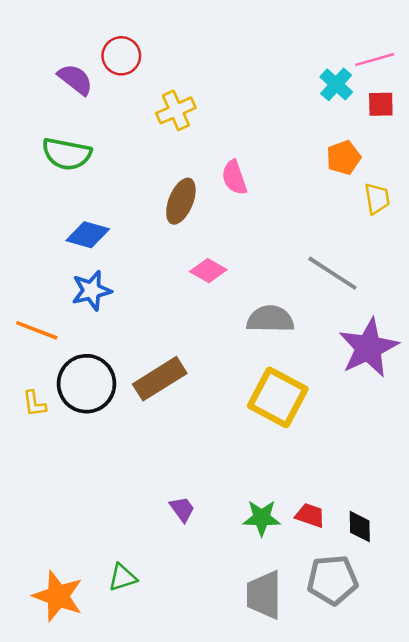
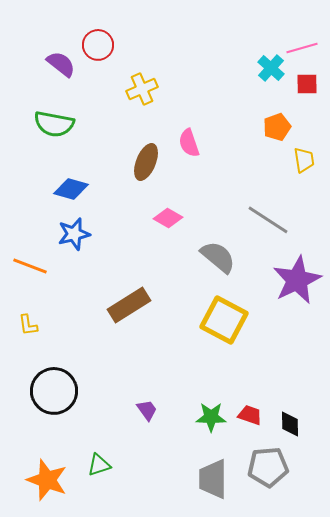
gray semicircle: (270, 319) -> (218, 257), turned 39
black circle: (87, 384) -> (54, 391), moved

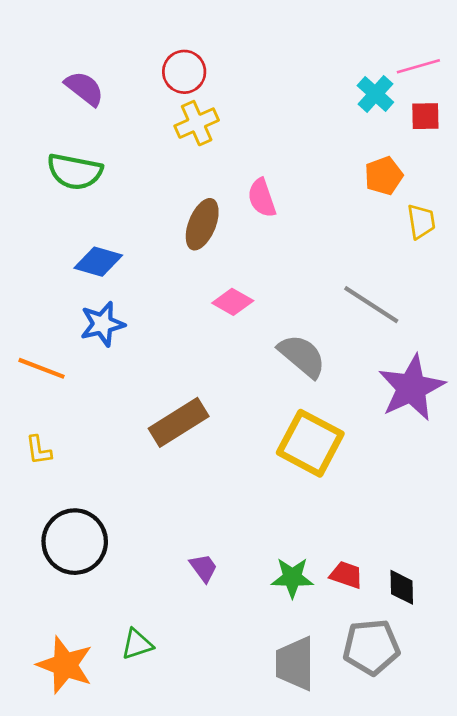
red circle: (98, 45) -> (184, 72), moved

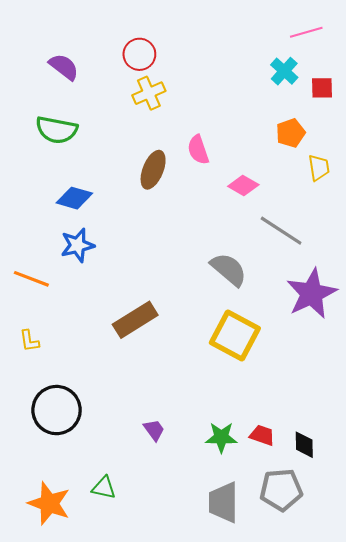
pink line: (418, 66) -> (306, 32), moved
pink diamond: (233, 302) -> (243, 185), moved
green triangle: (137, 644) -> (104, 488), turned 30

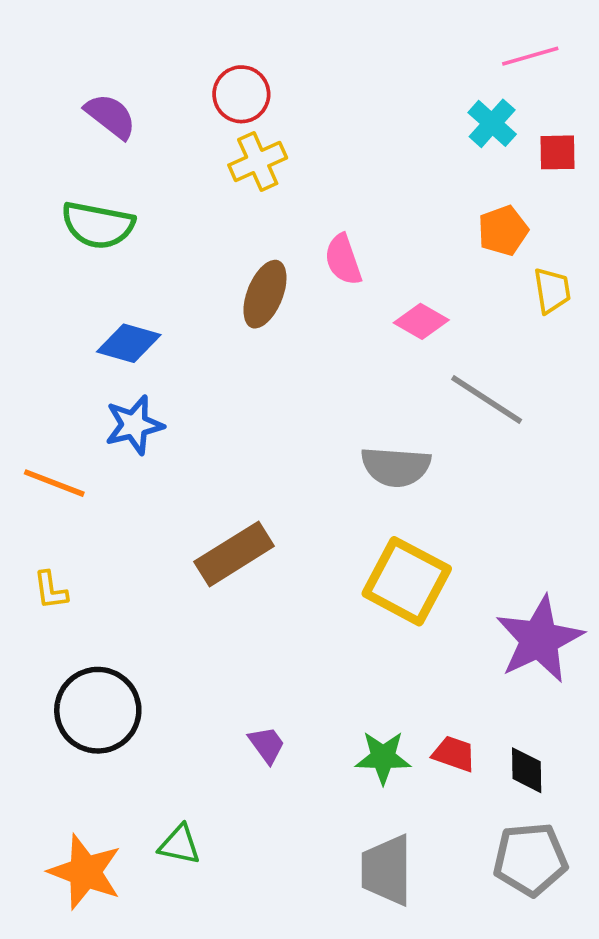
gray semicircle: (229, 269) -> (396, 467), turned 144
purple star: (312, 294) -> (539, 639), moved
gray pentagon: (281, 490) -> (530, 859), moved

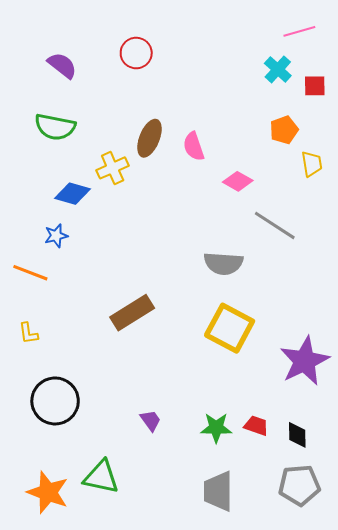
yellow cross: (258, 161) -> (113, 168), moved
brown ellipse: (265, 294) -> (149, 138), moved
blue star: (134, 425) -> (56, 236), moved, size x0.7
green triangle: (180, 845) -> (101, 477), size x1.5

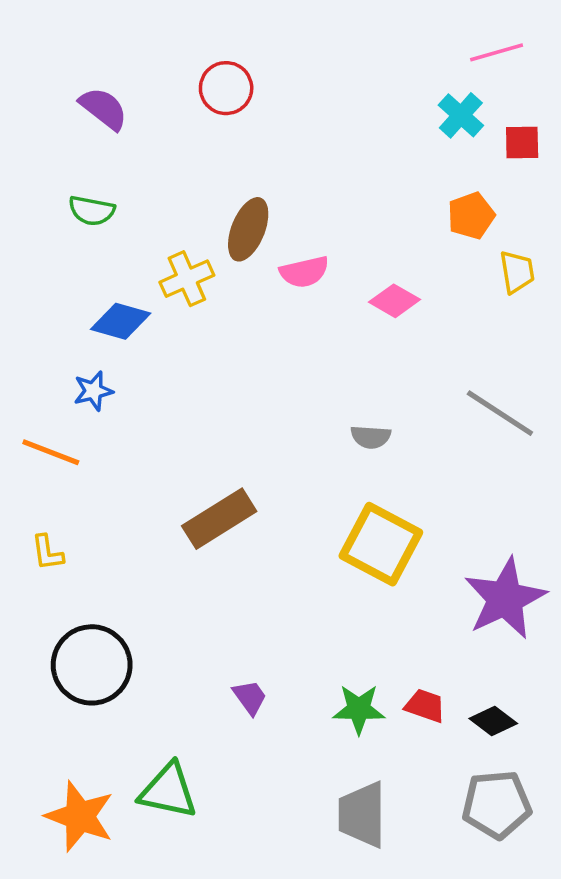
green semicircle: (55, 127) -> (92, 211), size x0.7
pink semicircle: (194, 146) -> (304, 272), moved, turned -84
gray line: (275, 225) -> (500, 413), moved
gray semicircle: (223, 263) -> (371, 437), size x0.6
black diamond: (297, 435) -> (493, 721), turned -52

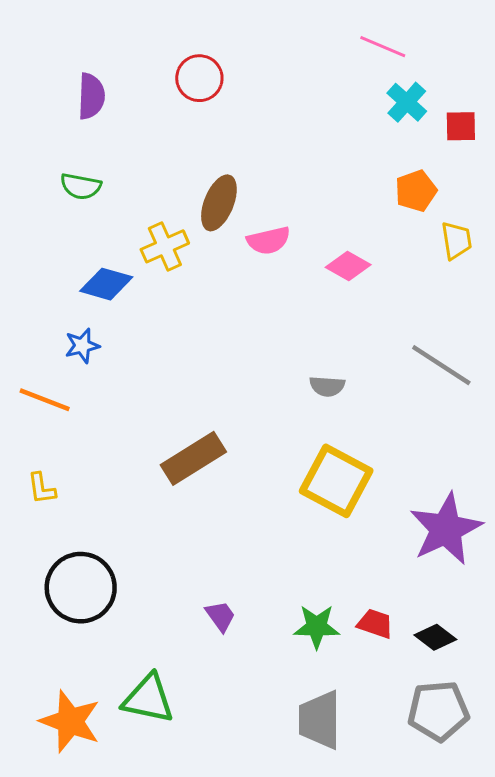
pink line: (497, 52) -> (383, 47), moved, turned 39
purple semicircle: (104, 109) -> (91, 96), turned 54

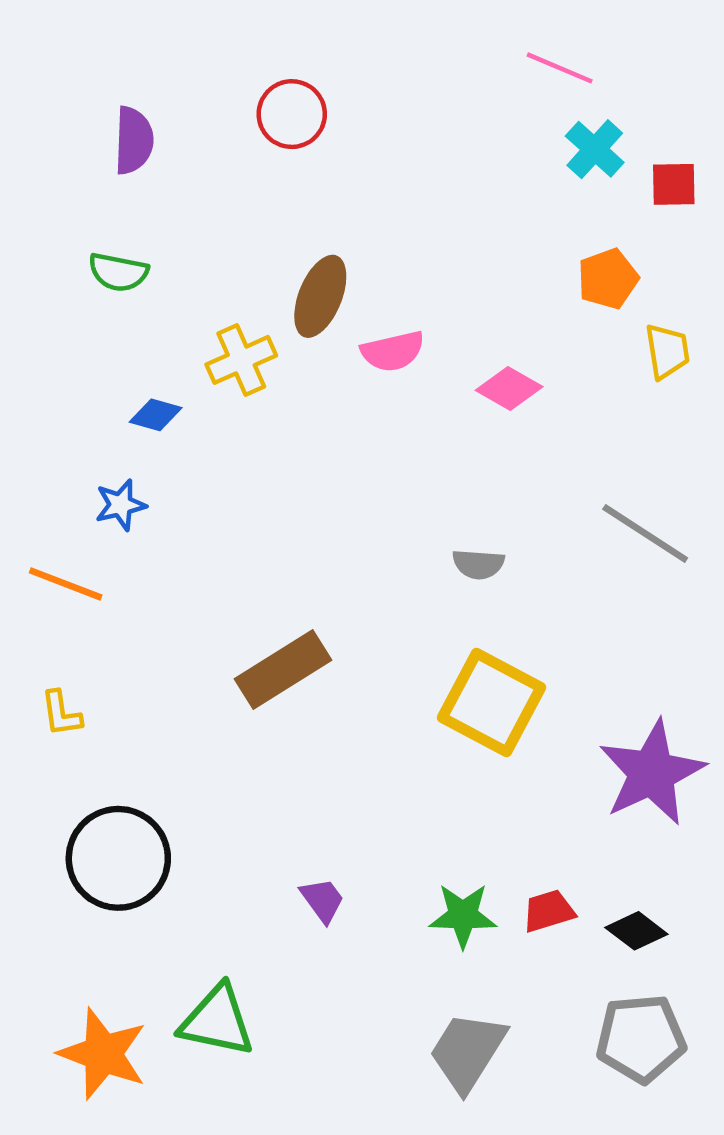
blue diamond: (106, 284) -> (156, 415), size x0.7
red trapezoid: (375, 624) -> (549, 911), turned -36
gray trapezoid: (320, 720) -> (467, 1052), turned 32

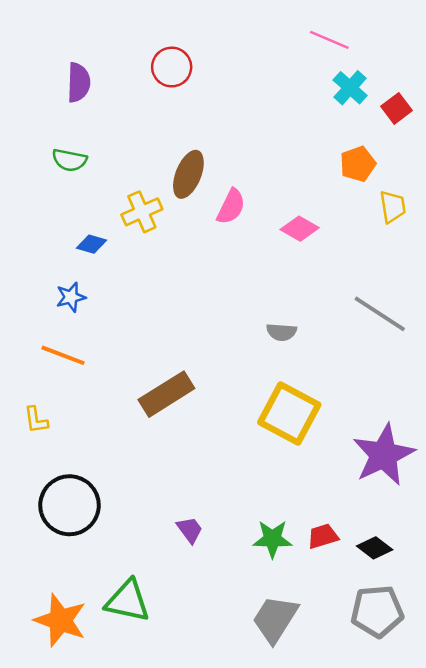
red square: (674, 184) -> (397, 108), turned -36
pink semicircle: (393, 351) -> (231, 207), turned -51
orange line: (66, 584) -> (63, 355), moved

